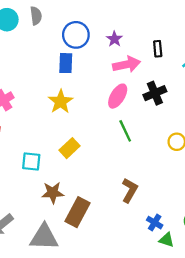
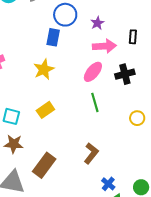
brown star: (53, 193) -> (14, 144), moved

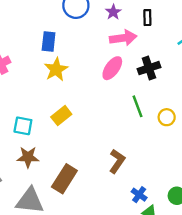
blue rectangle: (53, 37) -> (49, 41), moved
black rectangle: (133, 37) -> (147, 18), moved
green line: (95, 102) -> (137, 106), moved

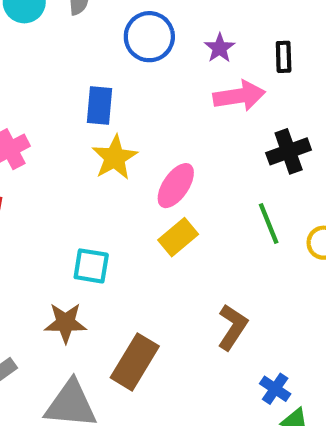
pink ellipse: (112, 68) -> (176, 186), moved
yellow rectangle: (61, 116) -> (178, 237), moved
cyan square: (23, 126) -> (91, 266), moved

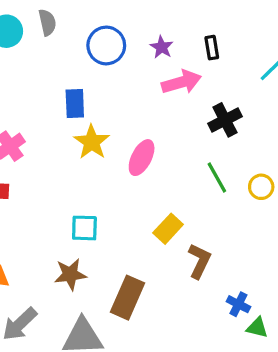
yellow rectangle: (178, 237) -> (168, 229), moved

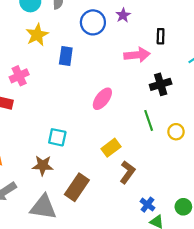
purple star: (162, 47) -> (123, 15), moved
yellow star: (92, 142) -> (37, 35), moved

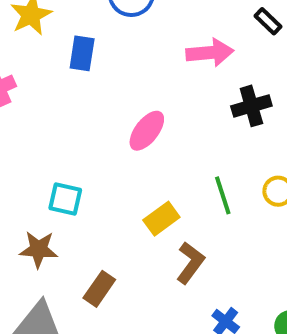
black rectangle: (161, 36) -> (268, 21), moved, turned -48
green line: (149, 120) -> (223, 195), moved
brown rectangle: (77, 187) -> (99, 289), size x0.7

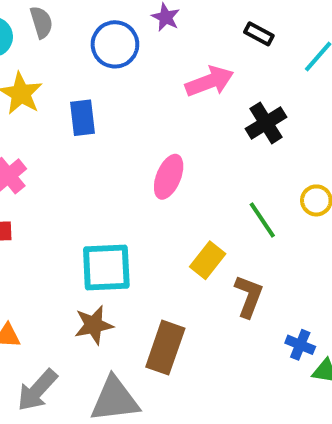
cyan square: (65, 199) -> (106, 267), size x1.5
brown rectangle: (99, 289) -> (165, 348), size x1.4

